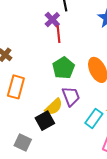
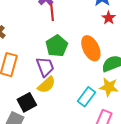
purple trapezoid: (71, 96) -> (45, 67), moved
black square: (45, 121) -> (27, 102), moved

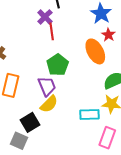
orange ellipse: (91, 48) -> (95, 51), moved
cyan rectangle: (87, 97) -> (89, 115), turned 54

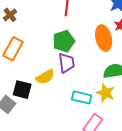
purple trapezoid: (47, 86) -> (67, 63), moved
black square: (30, 122) -> (22, 90), turned 30

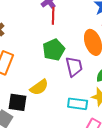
purple trapezoid: (67, 63) -> (74, 67), moved

